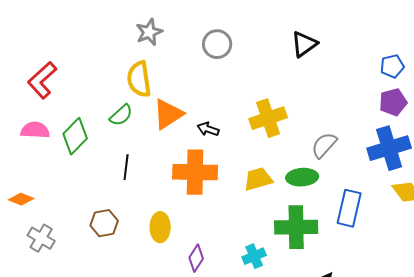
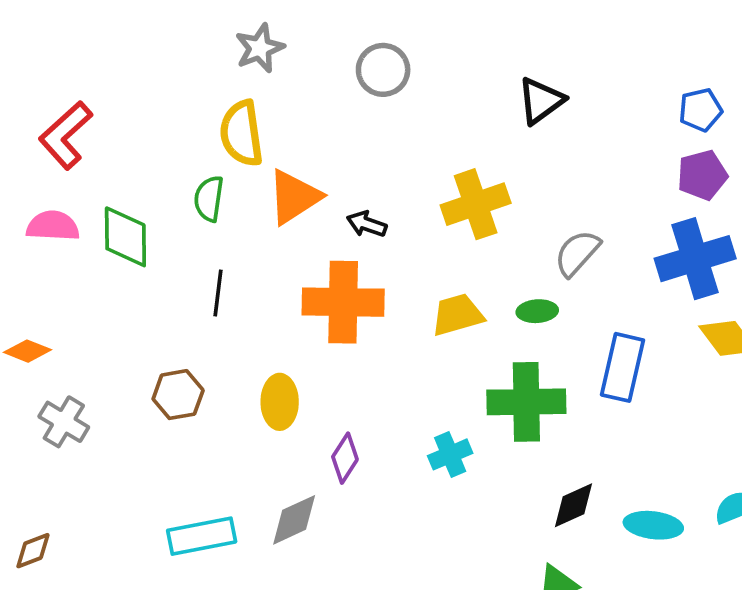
black triangle: (304, 44) -> (541, 101), moved
green semicircle: (121, 115) -> (209, 199), turned 140
green diamond: (75, 136) -> (125, 237), turned -45
green ellipse: (302, 177) -> (537, 311), size x0.7

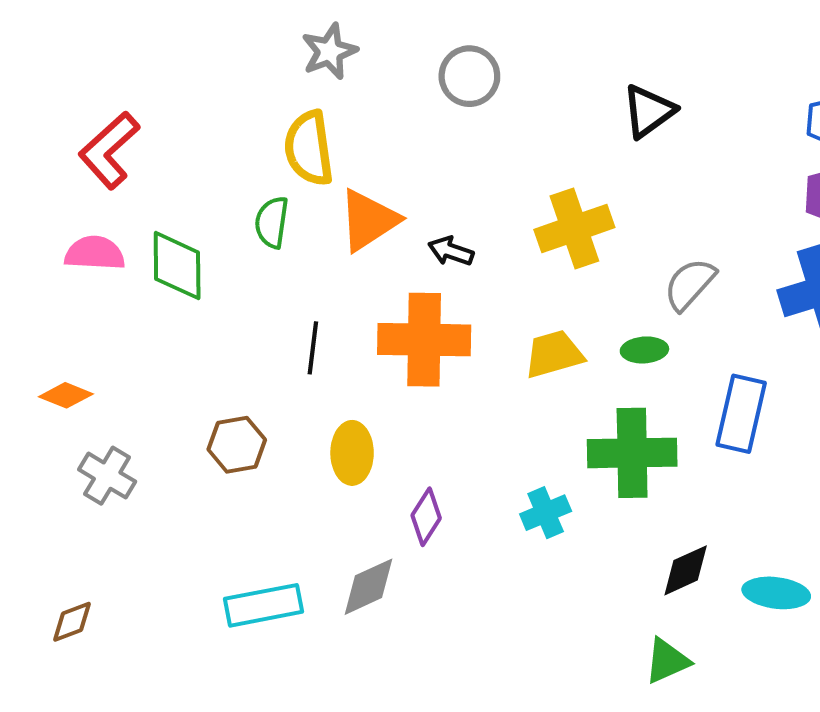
black line: (218, 293) -> (313, 348), moved

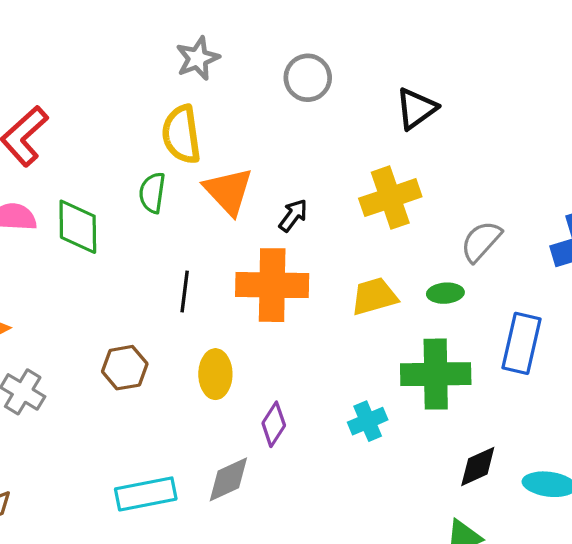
black triangle: (649, 111) -> (416, 109), moved
orange triangle: (369, 220) -> (228, 191), turned -40
black arrow: (451, 251) -> (293, 215), turned 108

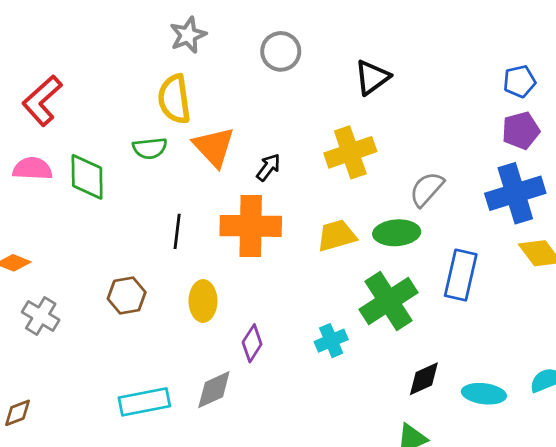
green semicircle: (152, 193) -> (150, 148), turned -104
green ellipse: (445, 293) -> (397, 233), size x1.5
green cross: (436, 374) -> (388, 301), turned -32

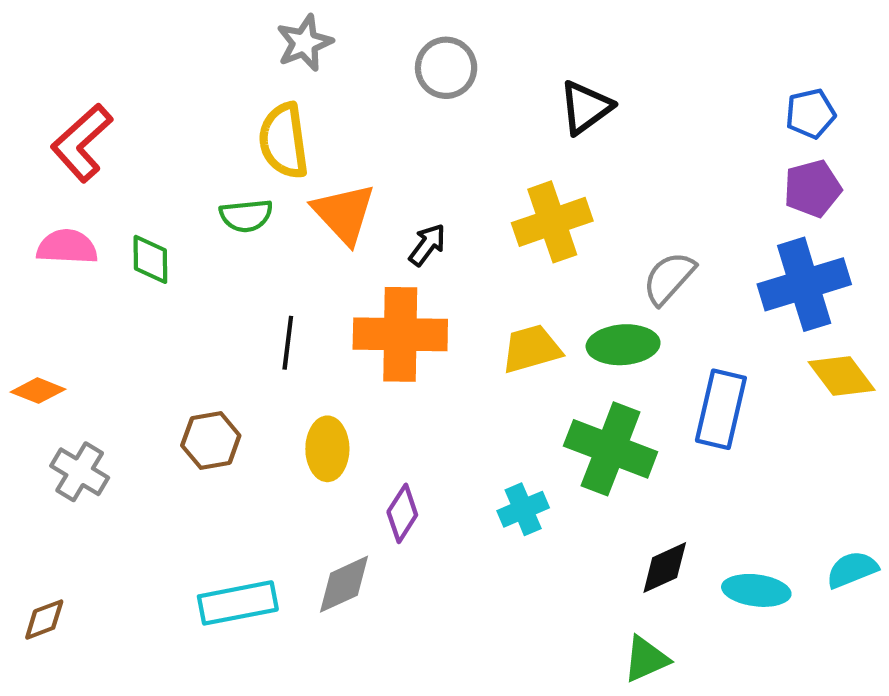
green diamond: (87, 177) -> (150, 259), size x0.7
green cross: (388, 301) -> (611, 449), turned -36

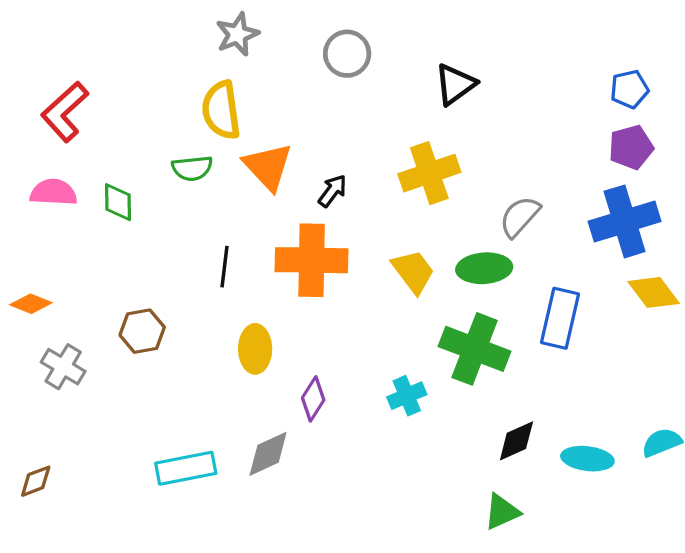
yellow trapezoid: (531, 349) -> (413, 271), turned 69
brown hexagon: (211, 441) -> (142, 331), moved

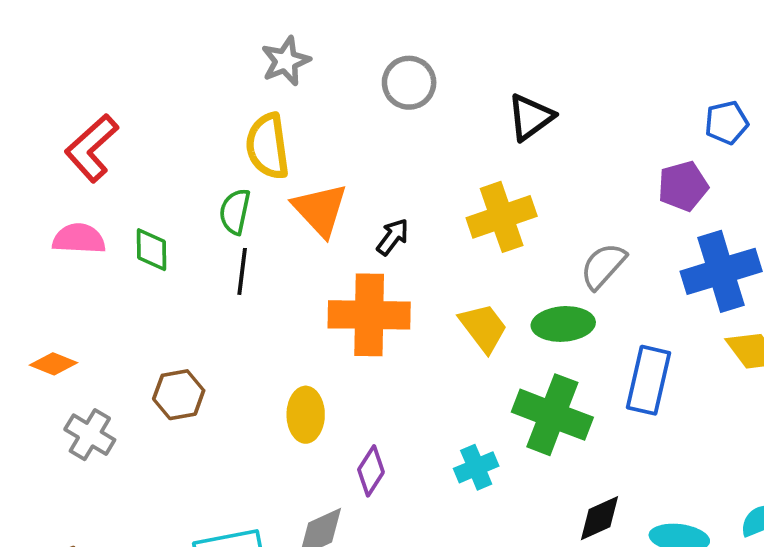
purple pentagon: (631, 147) -> (683, 186), moved
green semicircle: (192, 168) -> (235, 212), turned 108
black line: (224, 267) -> (242, 271), moved

